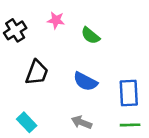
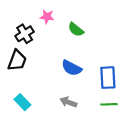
black cross: (15, 30) -> (25, 34), moved
black trapezoid: (37, 73) -> (17, 60), moved

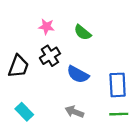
pink star: (47, 17) -> (46, 27), moved
black cross: (25, 34) -> (50, 56), moved

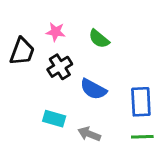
black trapezoid: (18, 66) -> (22, 51), moved
cyan rectangle: (24, 112) -> (54, 119), moved, turned -30

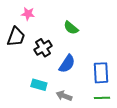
pink star: (56, 32) -> (28, 14), moved
blue semicircle: (93, 89) -> (67, 64), turned -84

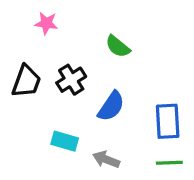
black trapezoid: (16, 37) -> (26, 81), moved

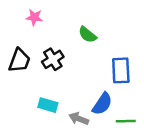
blue semicircle: (111, 106) -> (102, 104), moved
blue rectangle: (168, 121) -> (121, 70), moved

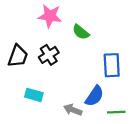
pink star: (34, 17) -> (50, 16), moved, size x1.5
cyan rectangle: (48, 105) -> (34, 95), moved

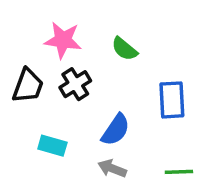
pink star: (50, 16) -> (63, 40), moved
blue semicircle: (95, 96) -> (116, 130), moved

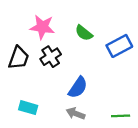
blue rectangle: (172, 100) -> (119, 46), moved, turned 65
cyan rectangle: (52, 146) -> (28, 108), moved

